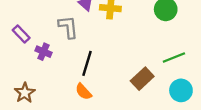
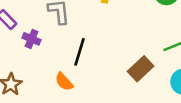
orange semicircle: (83, 92) -> (64, 82), moved

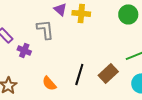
black line: (80, 52) -> (79, 74), moved

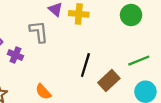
black line: (79, 74) -> (85, 65), moved

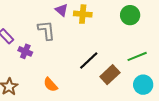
black line: (85, 65) -> (89, 60), turned 30

